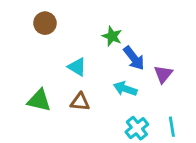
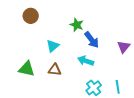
cyan triangle: (77, 67) -> (53, 46), turned 48
purple triangle: (163, 74) -> (124, 47), moved

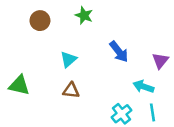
green star: (77, 25) -> (84, 15), moved
cyan arrow: (86, 61) -> (143, 87), moved
green triangle: (27, 69) -> (19, 85), moved

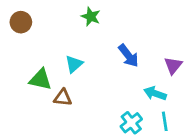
brown circle: (40, 21) -> (21, 22), moved
green triangle: (19, 85) -> (40, 79), moved
brown triangle: (71, 90) -> (63, 98), moved

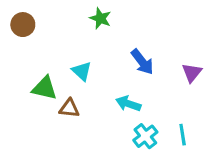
cyan triangle: (74, 64) -> (82, 71), turned -36
cyan arrow: (155, 93) -> (128, 104), moved

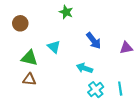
brown circle: (23, 25) -> (20, 23), moved
purple triangle: (192, 73) -> (126, 48), turned 40
brown triangle: (69, 108) -> (29, 79), moved

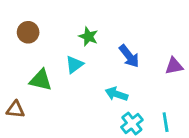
green star: (66, 12) -> (88, 36), moved
cyan triangle: (54, 47) -> (74, 65), turned 40
brown triangle: (29, 79) -> (15, 109), moved

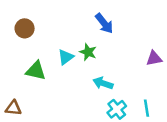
green star: (88, 36) -> (88, 52), moved
blue arrow: (129, 56) -> (104, 23), moved
brown triangle: (15, 109) -> (13, 108), moved

